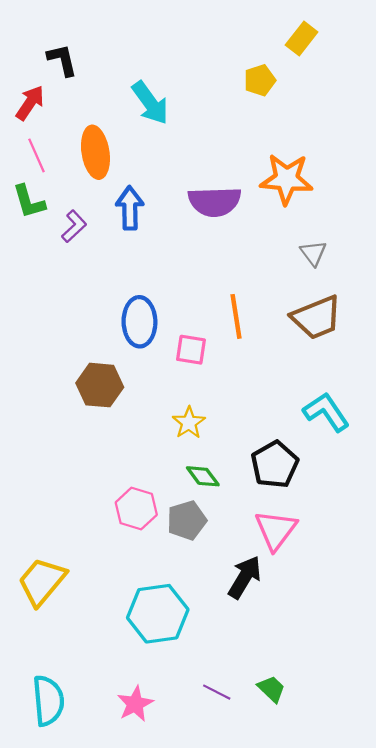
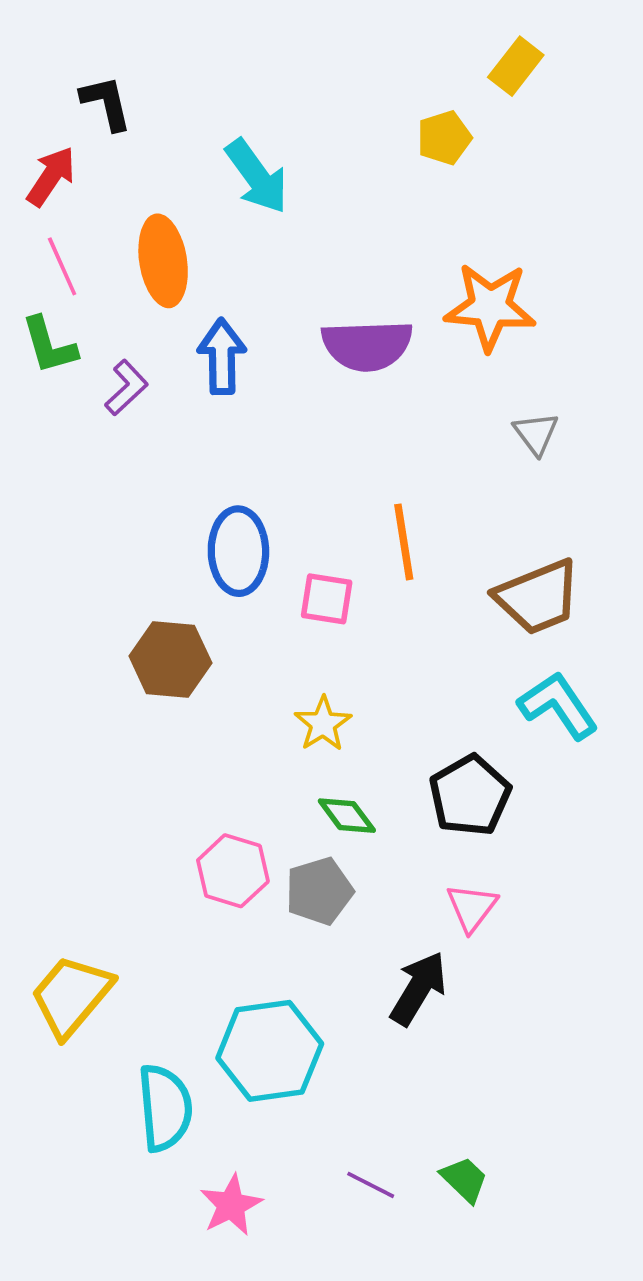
brown trapezoid: (317, 317) -> (538, 597), moved
pink triangle: (276, 530) -> (472, 908), size x0.7
cyan semicircle: (48, 701) -> (165, 1108), moved

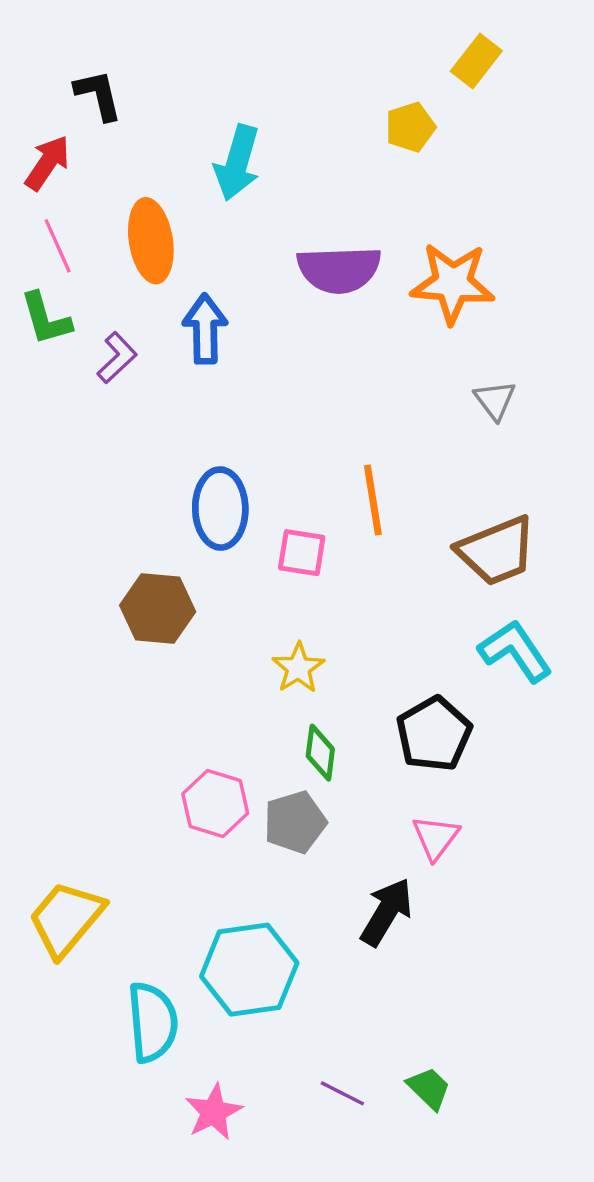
cyan arrow: (257, 176) -> (237, 163), turned 52
purple semicircle: (367, 345) -> (339, 270), moved
green diamond: (347, 816) -> (320, 753), turned 44

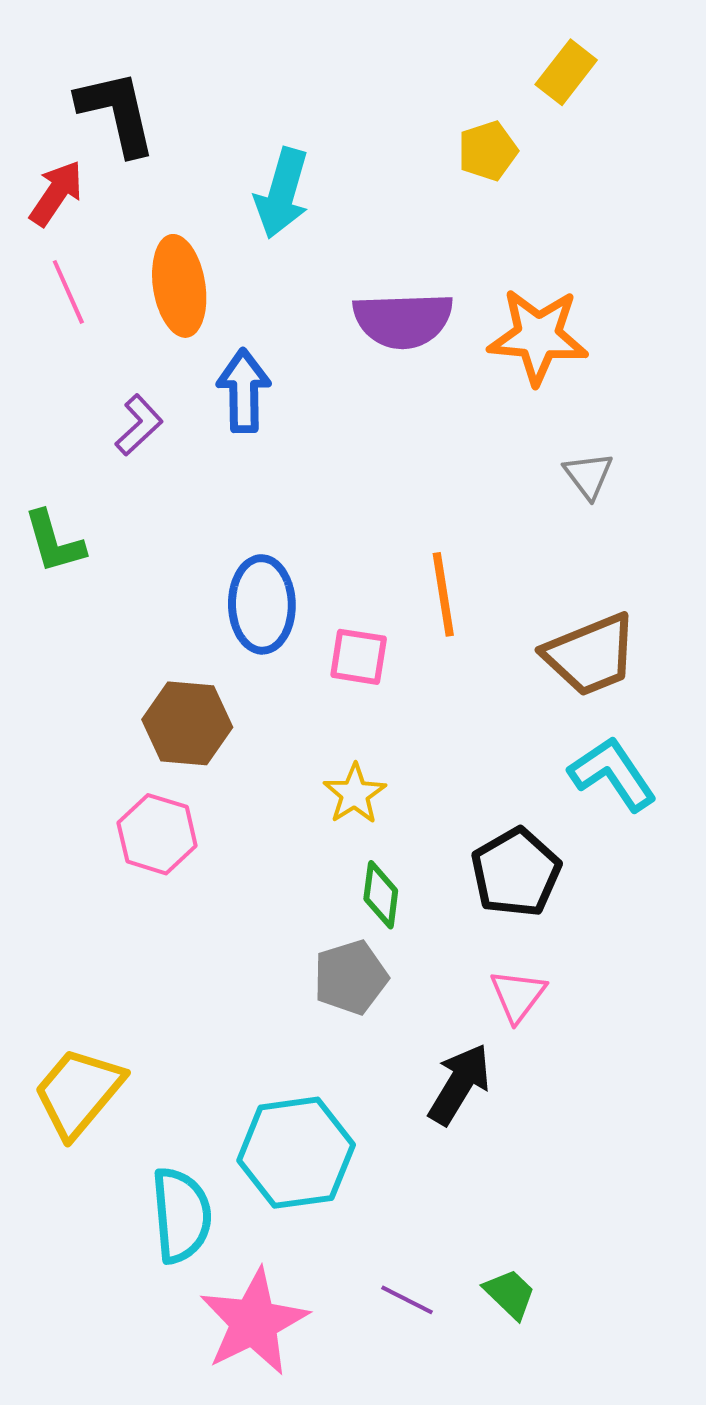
black L-shape: (98, 95) -> (117, 113), size x1.4
green L-shape: (46, 319) -> (54, 542), moved
pink hexagon: (215, 803) -> (157, 834), moved
pink star: (214, 1112) -> (254, 1322), size x1.6

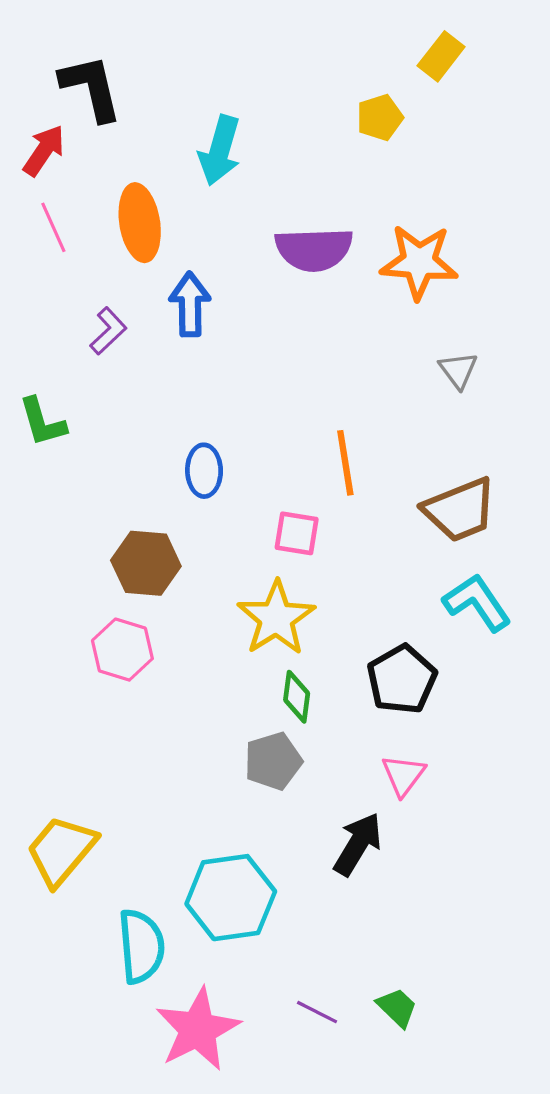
blue ellipse: (262, 604) -> (204, 471), size x0.7
pink square: (359, 657) -> (297, 533), moved
yellow star: (355, 794) -> (276, 618), size x1.6

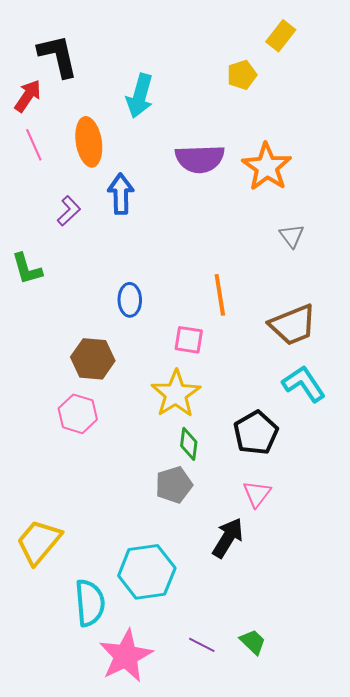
orange star: (419, 262) -> (267, 167), turned 30

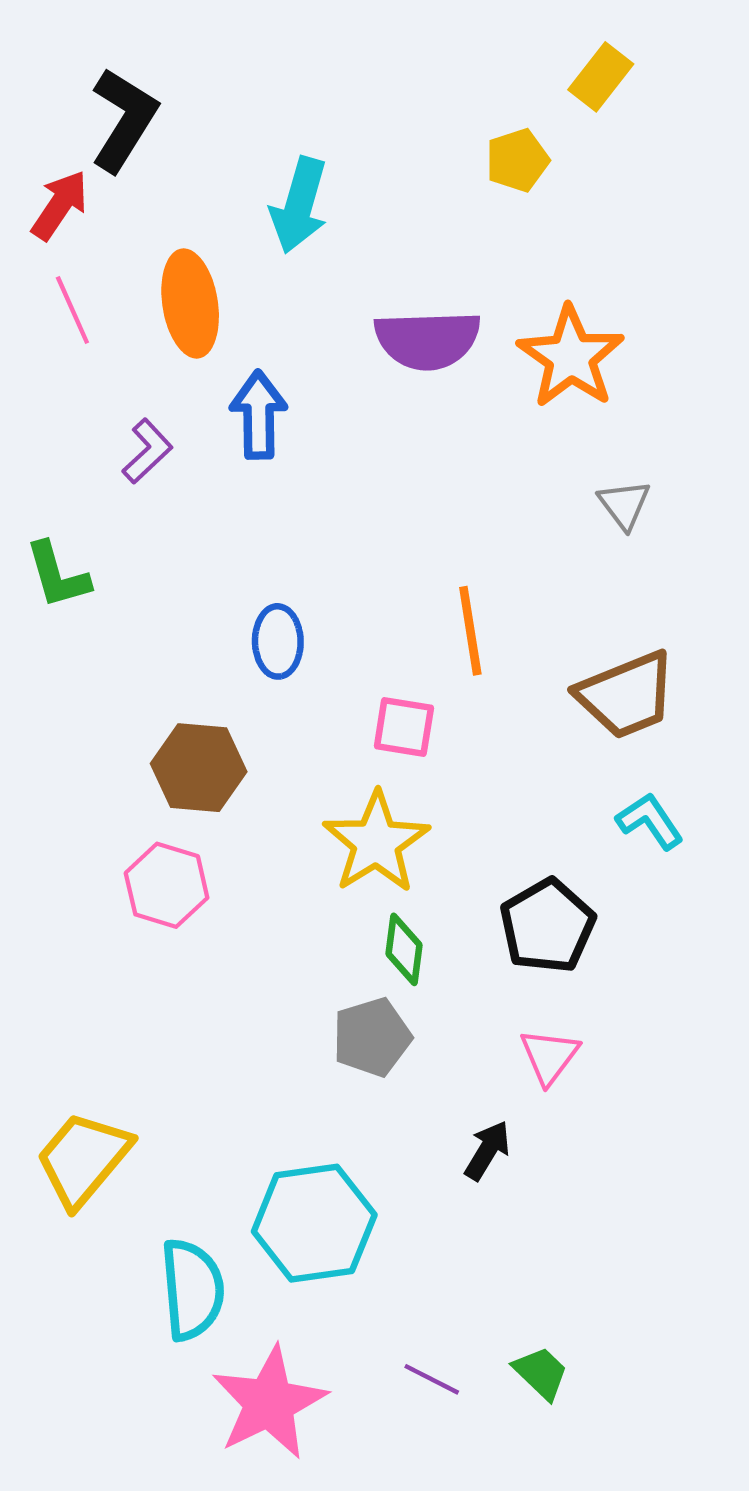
black L-shape: (58, 56) -> (124, 120), turned 45
cyan L-shape: (304, 384) -> (650, 821), size x0.7
black arrow: (228, 538) -> (487, 1150), size x0.7

